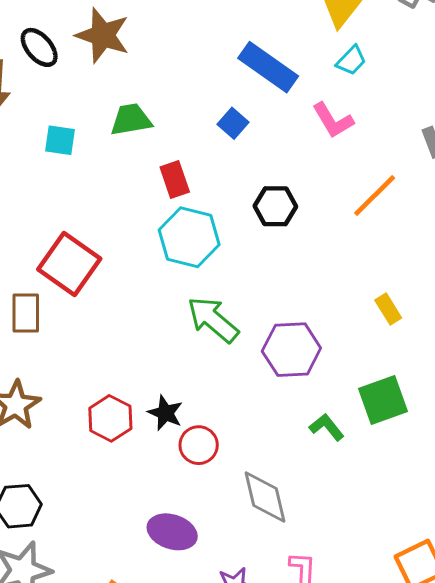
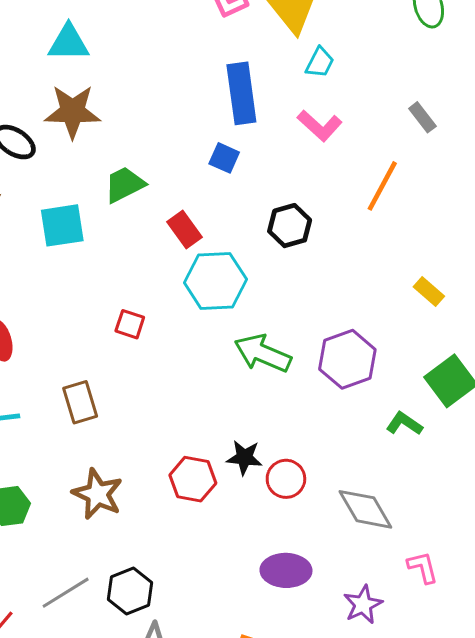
blue rectangle: (268, 67) -> (241, 93), turned 64
cyan square: (60, 140) -> (62, 225), size x1.4
red square: (69, 264) -> (130, 324), moved, size x0.5

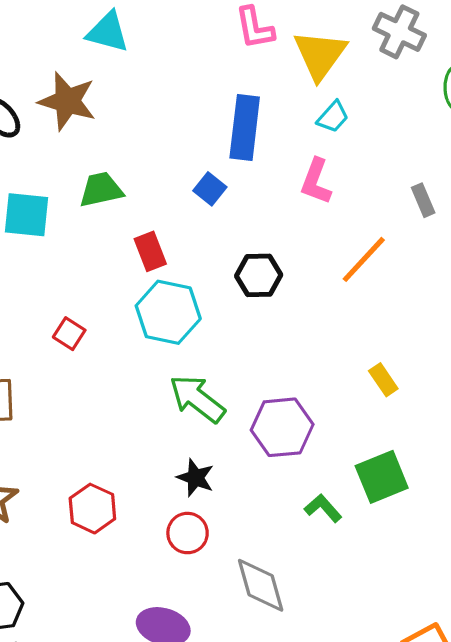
cyan triangle: (69, 43) -> (108, 32), moved
pink L-shape: (320, 126) -> (316, 181), turned 54
black star: (244, 458) -> (195, 478), moved

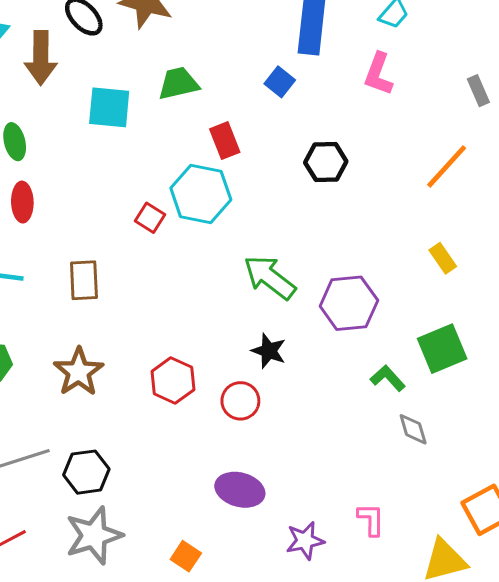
orange line: (364, 259) -> (447, 166), moved
cyan hexagon: (168, 312) -> (201, 194), moved
red circle: (188, 533) -> (240, 401), moved
gray diamond: (261, 585) -> (413, 429), moved, size x0.6

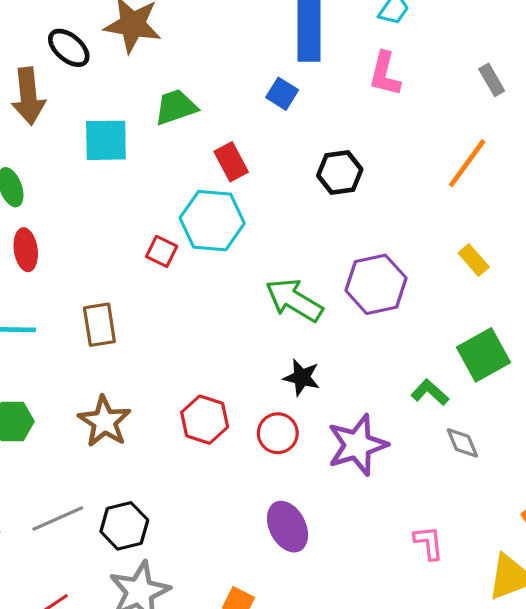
purple hexagon: (349, 303) -> (376, 284), moved
purple ellipse: (240, 490) -> (287, 527), turned 54
purple star: (305, 541) -> (357, 445), moved, size x1.5

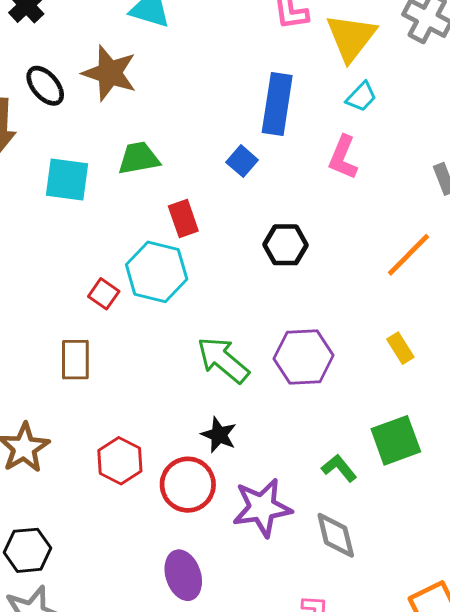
brown rectangle: (99, 325) -> (75, 360), moved
red circle: (278, 433) -> (188, 485), size x1.4
gray diamond: (462, 443) -> (336, 535), moved, size x1.4

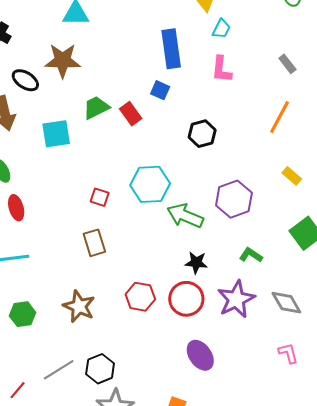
red rectangle: (183, 219) -> (131, 114), moved
cyan hexagon: (157, 272) -> (150, 184), moved
green L-shape: (339, 468) -> (251, 255), moved

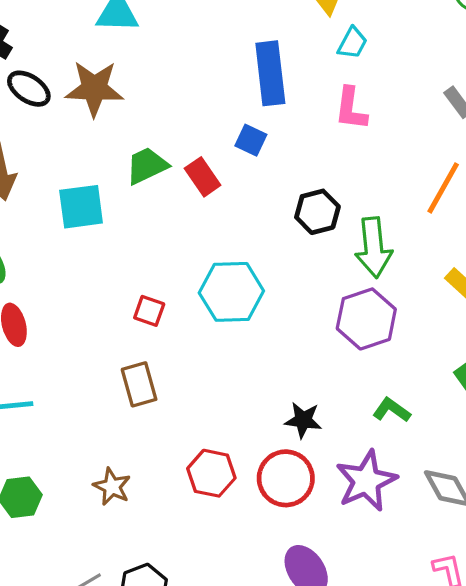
black ellipse: (25, 80) -> (29, 89), moved
green arrow: (185, 216) -> (374, 248), moved, turned -120
brown star: (79, 306) -> (112, 487), size x0.7

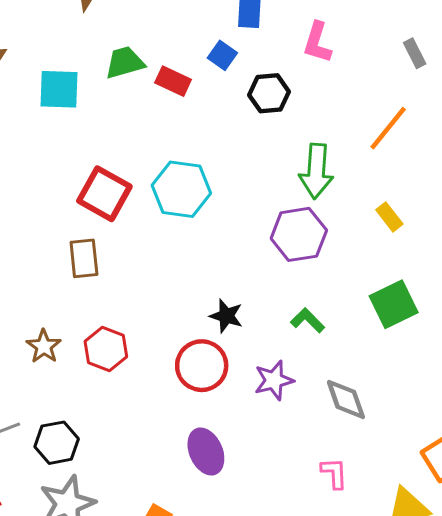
red rectangle: (203, 177) -> (173, 81), turned -40
black hexagon: (317, 212) -> (269, 93), moved
red square: (149, 311) -> (104, 194), size x1.8
red hexagon: (211, 473) -> (106, 349), moved
purple star: (366, 481) -> (274, 380), size x0.7

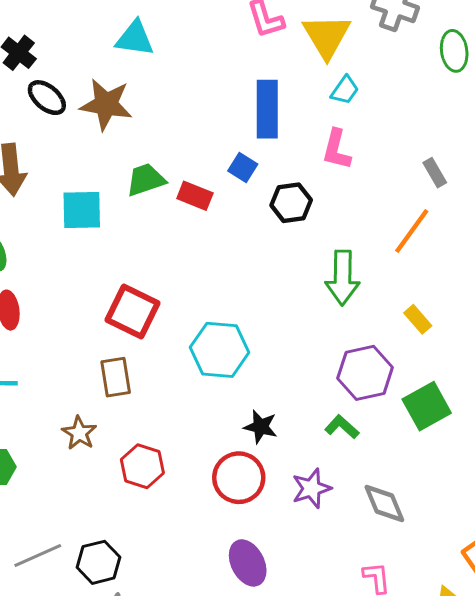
gray rectangle: (415, 53) -> (435, 173), moved
cyan hexagon: (181, 189) -> (220, 350), moved
purple hexagon: (299, 234) -> (365, 373), moved
brown star: (44, 346) -> (79, 433), moved

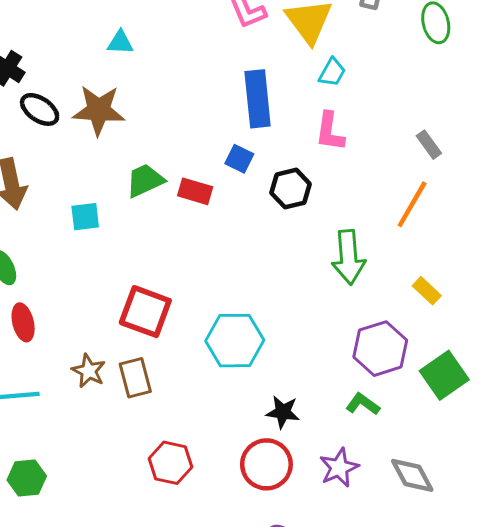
cyan triangle: (135, 38) -> (120, 42), size x0.7
cyan square: (82, 210) -> (85, 217), size x0.7
brown star: (79, 433) -> (89, 371), moved

